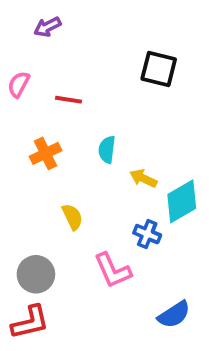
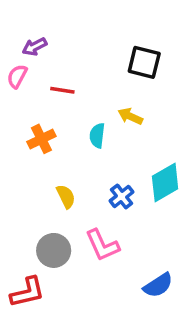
purple arrow: (47, 27) -> (34, 47), moved
yellow arrow: (143, 178) -> (130, 116), moved
blue cross: (147, 234) -> (122, 196), moved, turned 30
gray circle: (36, 274) -> (54, 250), moved

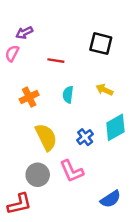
red line: (62, 90) -> (56, 61), moved
yellow arrow: (130, 116) -> (104, 90), moved
yellow semicircle: (66, 196) -> (46, 137), size x1.6

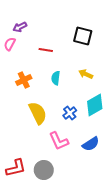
gray circle: (38, 175) -> (44, 170), moved
blue semicircle: (111, 199) -> (91, 144), moved

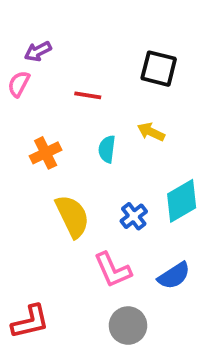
yellow arrow: (86, 74) -> (151, 132), moved
gray circle: (44, 170) -> (128, 326), moved

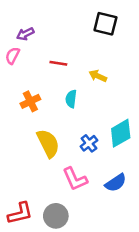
black square: (159, 69) -> (105, 24), moved
yellow arrow: (151, 132) -> (98, 76), moved
gray circle: (128, 326) -> (56, 216), moved

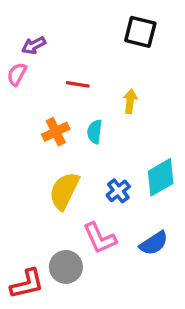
yellow arrow: (98, 76) -> (130, 101), turned 72
orange cross: (30, 101) -> (56, 132), moved
yellow semicircle: (48, 143) -> (64, 191), turned -128
gray circle: (56, 216) -> (66, 267), moved

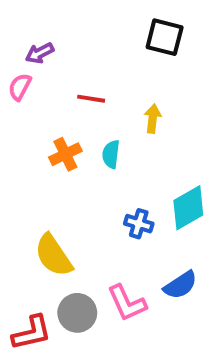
yellow semicircle: (64, 191) -> (53, 255), moved, turned -60
blue cross: (118, 191) -> (139, 224), turned -35
pink L-shape: (100, 238) -> (127, 303), moved

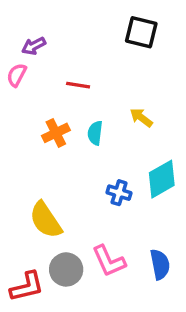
yellow arrow: (153, 119) -> (141, 118), moved, turned -60
blue semicircle: (180, 285) -> (160, 264), moved, turned -68

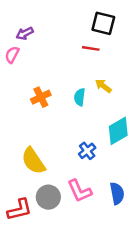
red line: (78, 85) -> (91, 48), moved
cyan semicircle: (95, 133) -> (80, 97), moved
blue cross: (119, 193) -> (87, 151), moved, turned 35

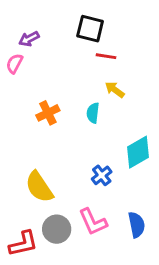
black square: (103, 23) -> (90, 29), moved
yellow arrow: (103, 86) -> (115, 90), moved

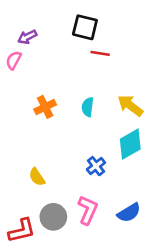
yellow arrow: (115, 90) -> (130, 106), moved, size x1.4
yellow semicircle: (39, 187) -> (37, 177), size x0.6
pink L-shape: (93, 222) -> (88, 210), turned -132
blue semicircle: (137, 225) -> (129, 213), turned 70

